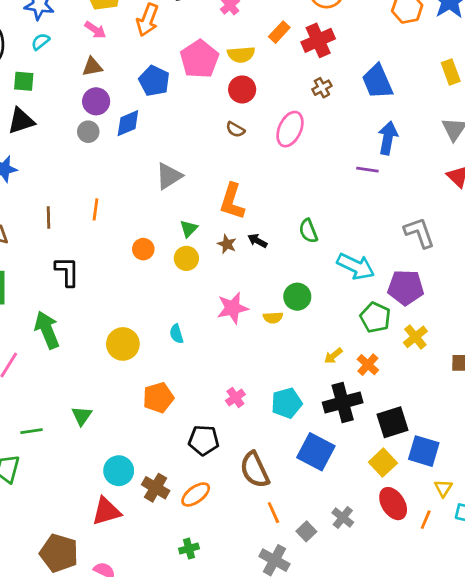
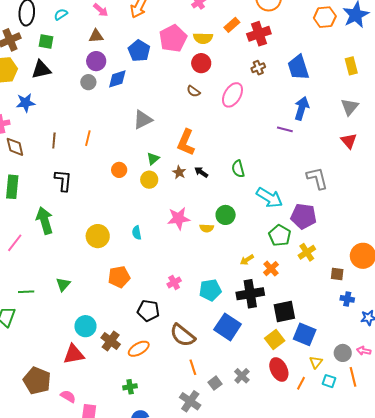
brown semicircle: (255, 470) -> (183, 335), turned -32

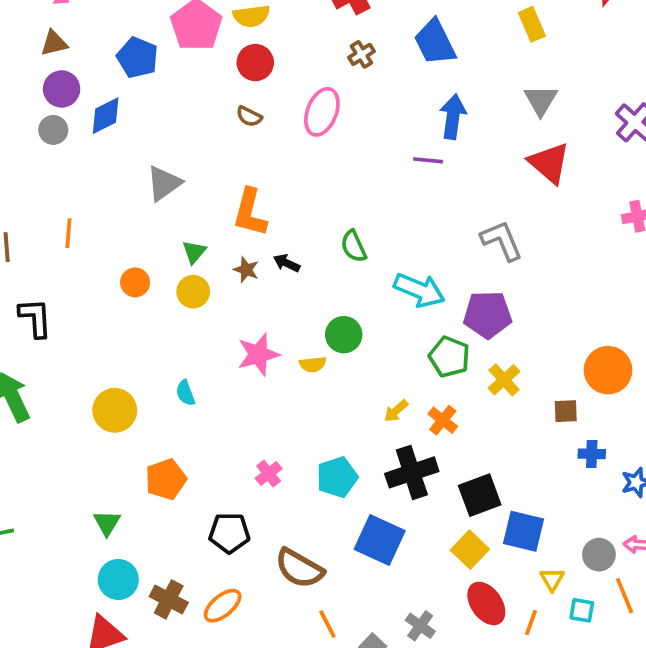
red triangle: (349, 141) -> (549, 163), size x1.4
green triangle: (63, 284) -> (107, 523), moved

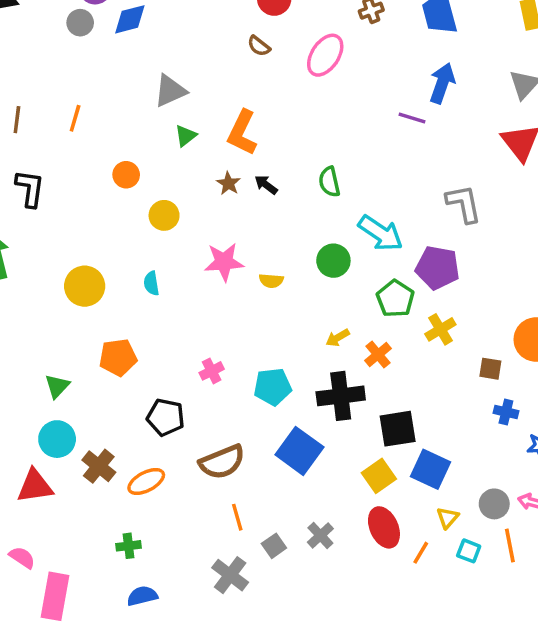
green triangle: (194, 252) -> (186, 136), moved
yellow circle: (193, 292) -> (164, 215), moved
green circle: (344, 335) -> (333, 261), moved
brown semicircle: (299, 568) -> (222, 462), turned -63

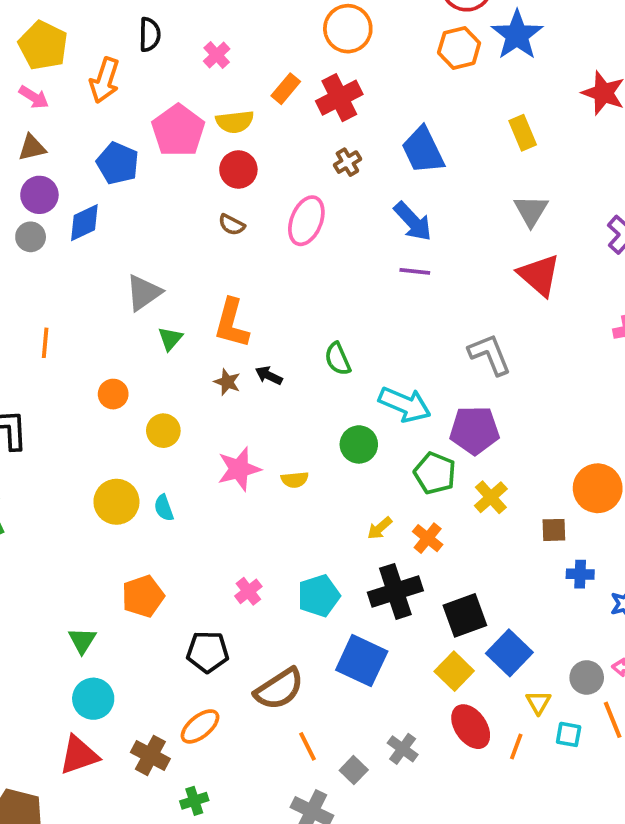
blue arrow: (442, 83) -> (413, 221), moved, turned 129
yellow circle: (85, 286) -> (116, 502), moved
brown cross: (99, 466) -> (150, 755), moved
blue square: (430, 469) -> (509, 653), turned 30

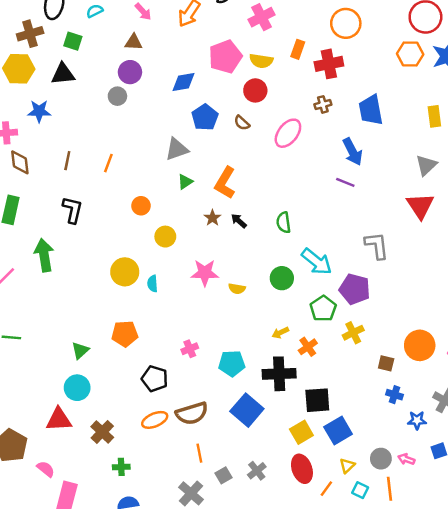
pink cross: (217, 55) -> (262, 17), size x1.5
orange rectangle: (286, 89) -> (298, 49), turned -36
blue pentagon: (118, 163) -> (205, 117), moved
blue diamond: (84, 223) -> (183, 82), moved
orange ellipse: (200, 726) -> (155, 420), moved

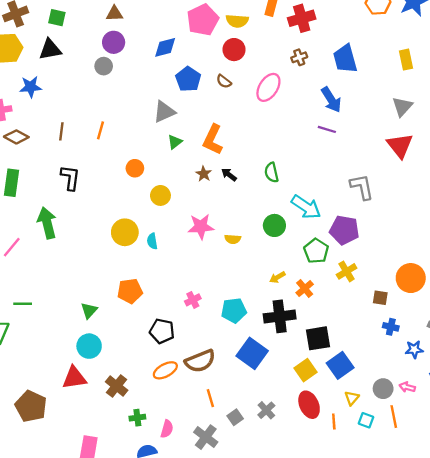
brown diamond: (20, 162) -> (16, 137), turned -50
pink semicircle: (46, 469) -> (167, 429), moved, turned 72
orange line: (326, 489) -> (334, 422), turned -35

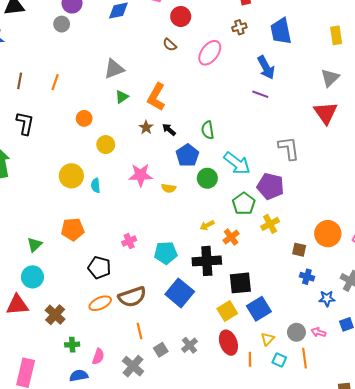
blue pentagon: (188, 79) -> (187, 155), moved

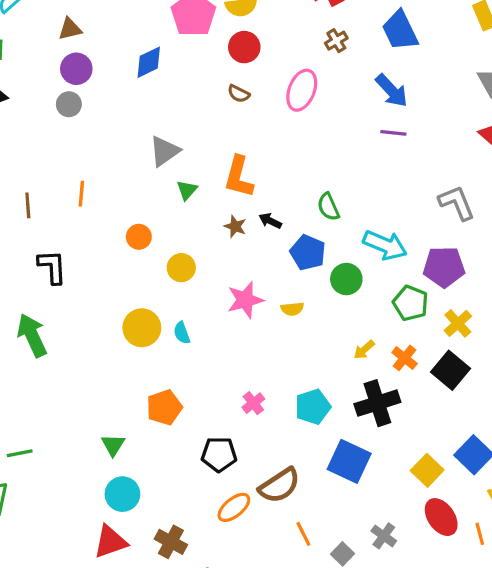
black square: (240, 283) -> (451, 370), moved, turned -30

